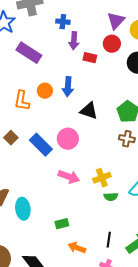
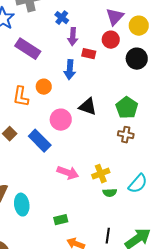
blue cross: (63, 22) -> (62, 18), turned 32
blue arrow: (68, 87) -> (70, 70), moved
pink circle: (68, 139) -> (61, 120), moved

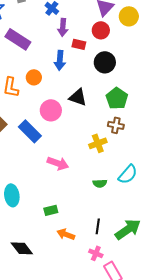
black circle: (137, 59) -> (105, 62), moved
yellow cross: (101, 174) -> (98, 143), moved

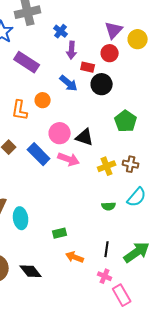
blue arrow: (60, 60) -> (69, 83), turned -54
black circle: (105, 62) -> (102, 84), moved
black triangle: (78, 97) -> (85, 137), moved
brown cross: (116, 125) -> (131, 164), moved
pink arrow: (58, 163) -> (69, 159), moved

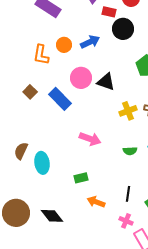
blue arrow: (69, 83) -> (90, 42), moved, turned -66
pink arrow: (69, 159) -> (90, 139), moved

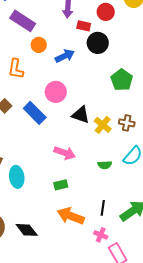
orange circle: (64, 45) -> (39, 45), moved
black triangle: (106, 82) -> (81, 115), moved
yellow cross: (128, 111) -> (103, 125), turned -30
green rectangle: (81, 178) -> (61, 185), moved
orange arrow: (96, 202) -> (71, 216), size x1.5

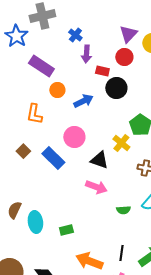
yellow cross: (103, 125) -> (121, 143), moved
pink arrow: (65, 153) -> (96, 187), moved
green rectangle: (61, 185) -> (66, 230), moved

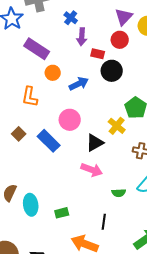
black triangle: (99, 160) -> (95, 143), turned -48
black line: (121, 253) -> (104, 222), moved

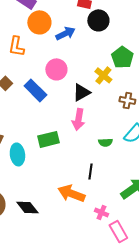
orange circle: (53, 73) -> (39, 22), size x1.5
pink arrow: (92, 170) -> (78, 119), turned 80
green rectangle: (62, 213) -> (48, 139), moved, size x1.5

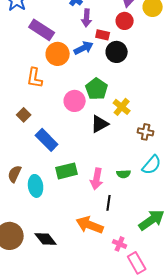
blue arrow: (65, 33) -> (84, 48), moved
green pentagon: (122, 57) -> (97, 89), moved
blue rectangle: (35, 90) -> (47, 140), moved
pink arrow: (78, 119) -> (97, 179), moved

